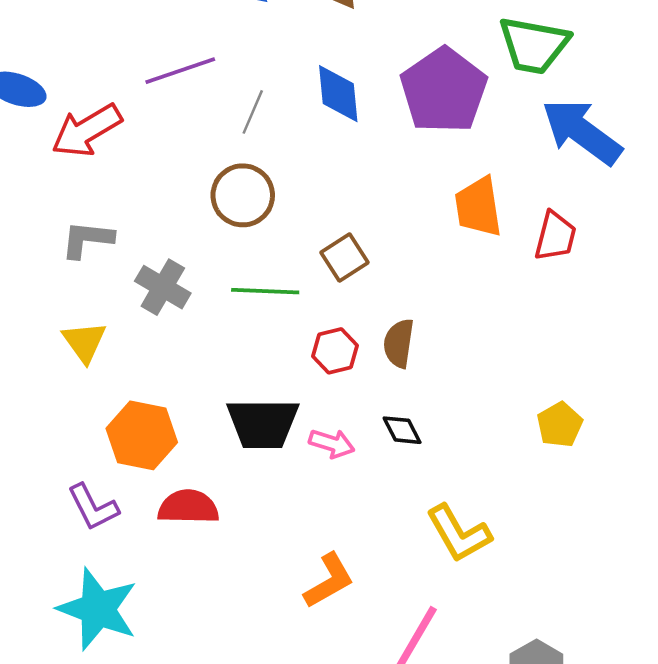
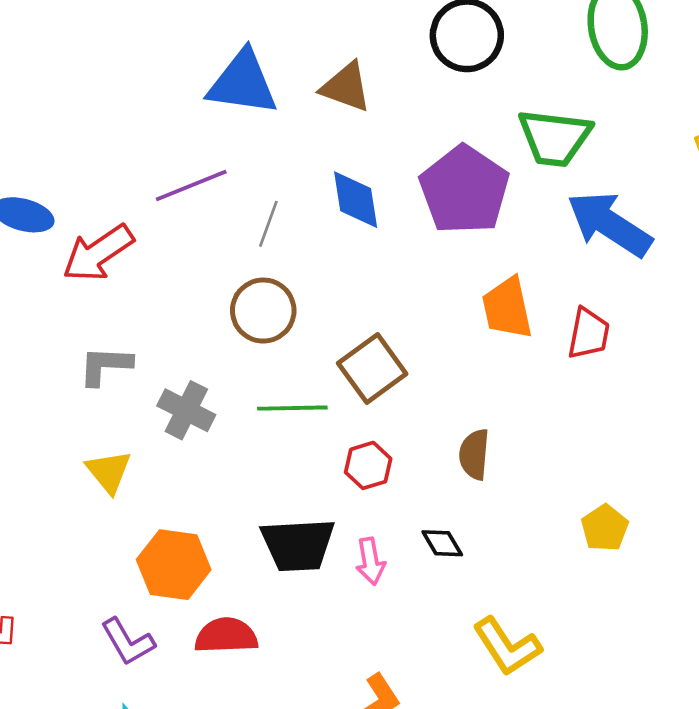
brown square: (345, 257) -> (372, 368), size x1.4
brown semicircle: (399, 343) -> (474, 454), moved
pink arrow: (332, 443) -> (370, 561), turned 66

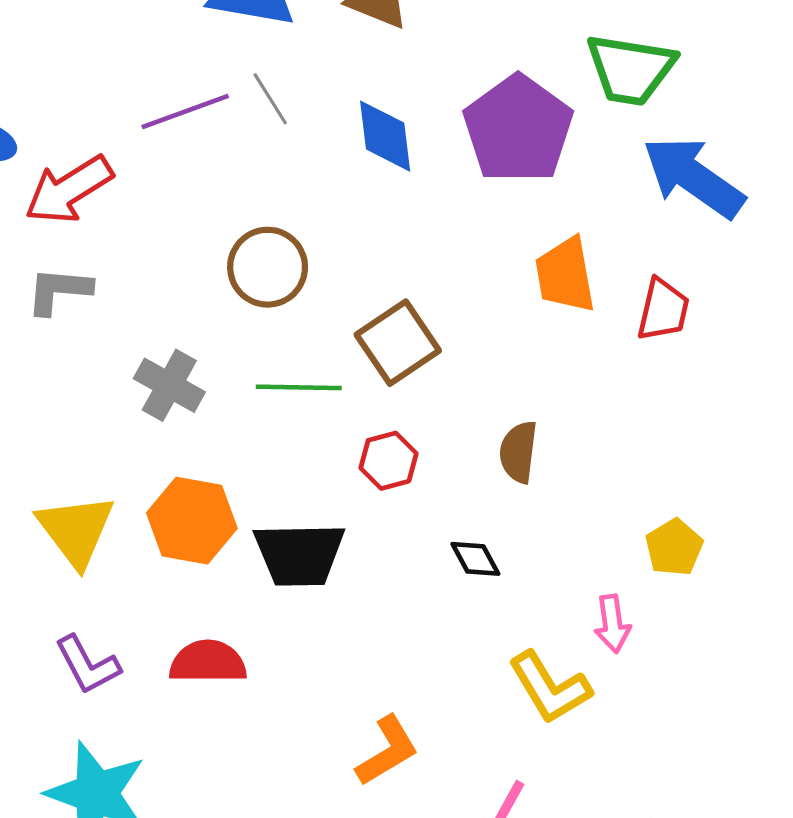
gray line: (268, 224) -> (270, 99), moved, turned -54
gray L-shape: (105, 366) -> (59, 291), moved
yellow triangle: (109, 472) -> (76, 530), moved, size x1.4
pink arrow: (370, 561) -> (612, 624), moved
orange hexagon: (174, 565) -> (192, 521), moved

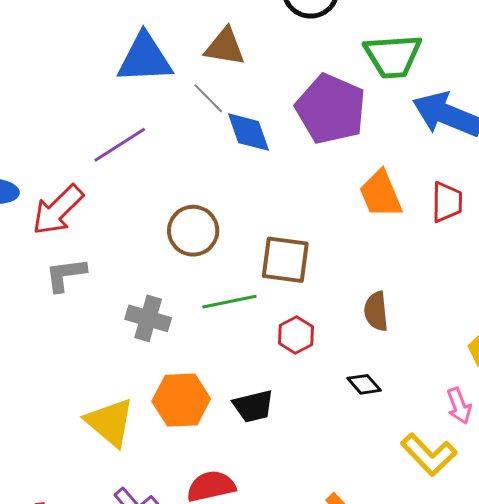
gray line: (270, 99) -> (208, 98), moved
brown square: (398, 343) -> (285, 260), turned -36
black trapezoid: (299, 554) -> (253, 406), size x0.7

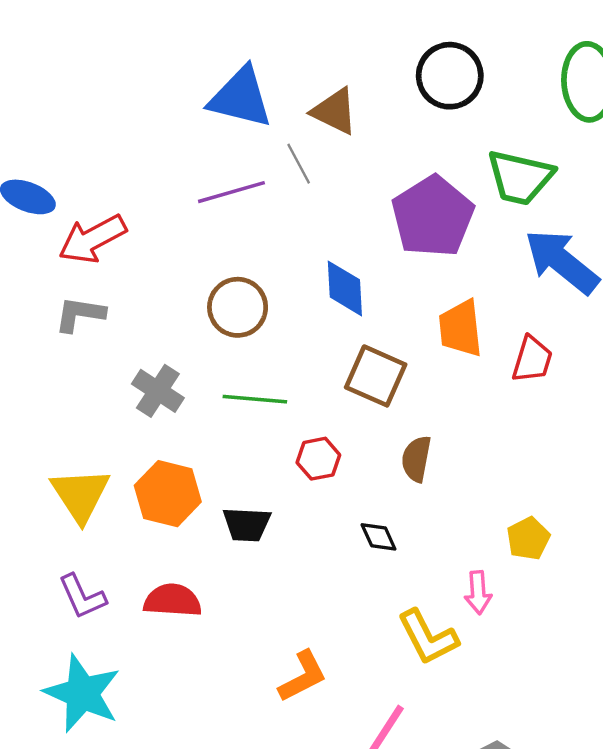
blue diamond: (248, 132) -> (345, 288), moved
purple line: (120, 145) -> (231, 192), moved
brown square: (285, 260) -> (376, 376), moved

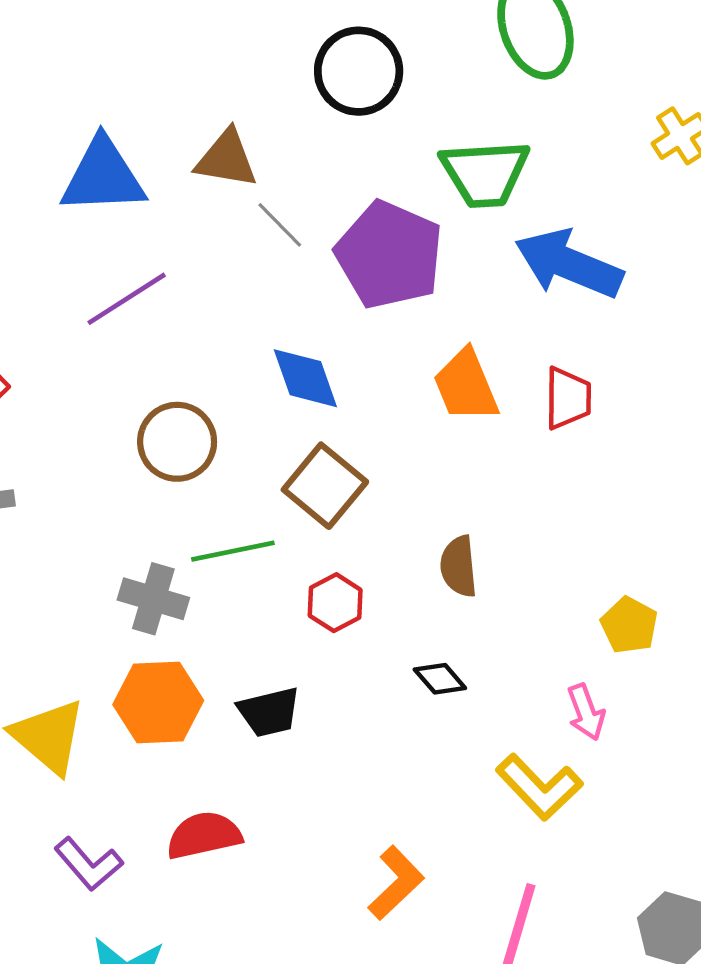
gray line: (299, 164) -> (280, 225), moved
brown square: (376, 376) -> (325, 486), moved, turned 32
gray cross: (158, 391) -> (153, 599), moved

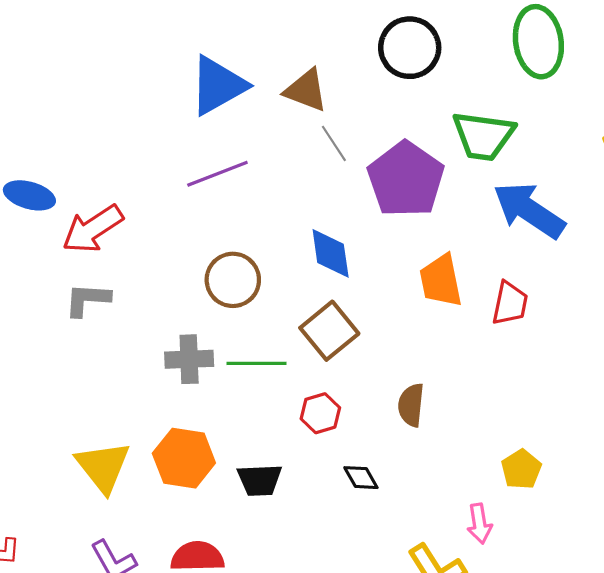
blue triangle: (103, 176) -> (218, 86), turned -38
gray cross: (153, 599) -> (189, 359), moved, turned -30
black diamond: (440, 679) -> (361, 478), moved

